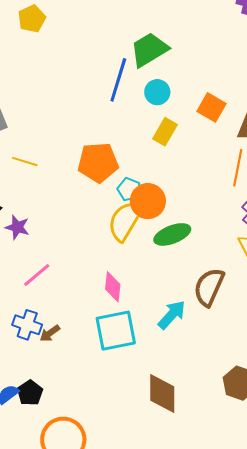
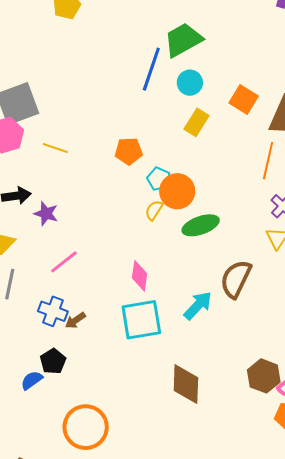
orange pentagon: (98, 162) -> (129, 151), size x0.7
yellow semicircle: (125, 221) -> (154, 210), size x0.5
black pentagon: (30, 393) -> (53, 361), moved

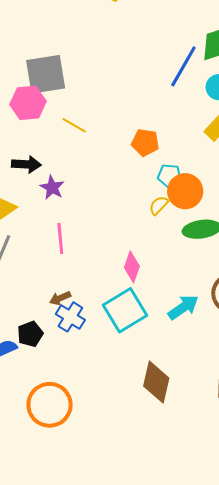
cyan pentagon: (159, 179) -> (169, 176), turned -30
pink line: (64, 262) -> (60, 238), turned -68
blue cross: (53, 311) -> (70, 317), moved
cyan square: (141, 320) -> (125, 310), turned -33

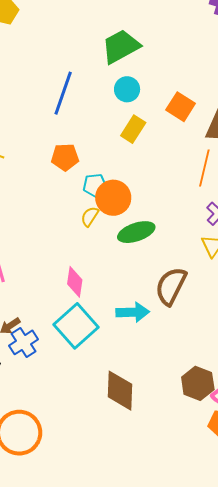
blue line: (183, 66) -> (63, 93), moved
cyan arrow: (183, 307) -> (133, 312), turned 44
blue cross: (70, 317) -> (23, 342), turned 36

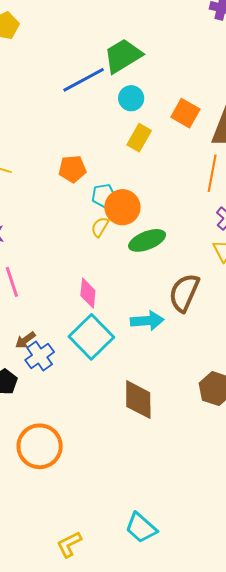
blue line: (63, 93) -> (84, 80), moved, turned 45

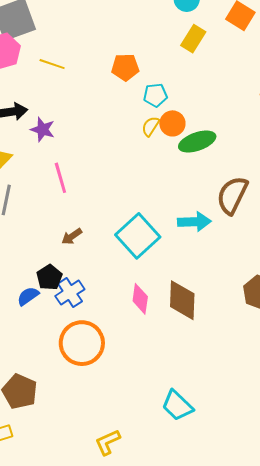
orange circle: (122, 207) -> (172, 123), moved, size x0.7
pink diamond: (88, 293) -> (140, 299), moved
blue cross: (40, 356) -> (70, 293), moved
cyan trapezoid: (141, 528) -> (177, 405), moved

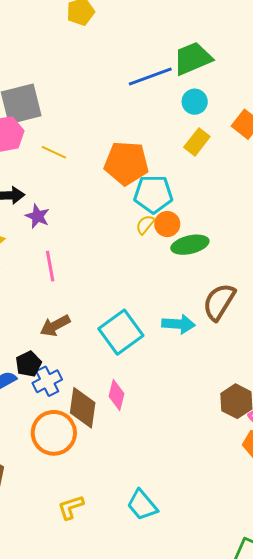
orange pentagon: (125, 67) -> (126, 163), size x1.6
cyan pentagon: (155, 95) -> (153, 194), size x1.6
brown arrow: (72, 236) -> (55, 326), size x1.4
brown diamond: (182, 300) -> (83, 408), moved
yellow L-shape: (108, 442) -> (71, 507), moved

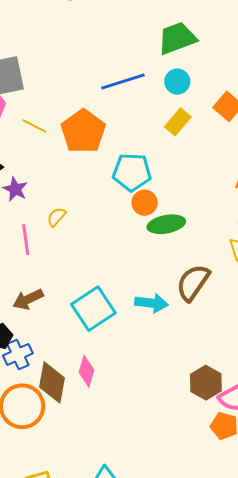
blue line: (150, 77) -> (123, 81), moved
orange pentagon: (126, 163) -> (83, 131), moved, turned 30
yellow semicircle: (145, 225) -> (56, 217), moved

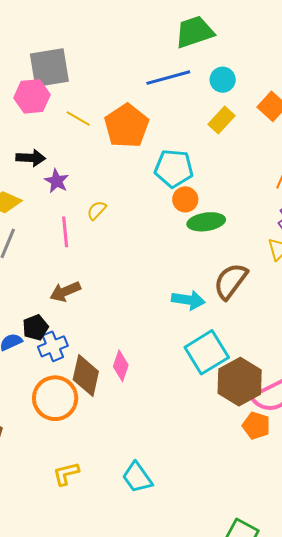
green trapezoid: (177, 38) -> (194, 32), moved
cyan square: (93, 309) -> (207, 352), moved
brown hexagon: (206, 383) -> (240, 382), size x1.4

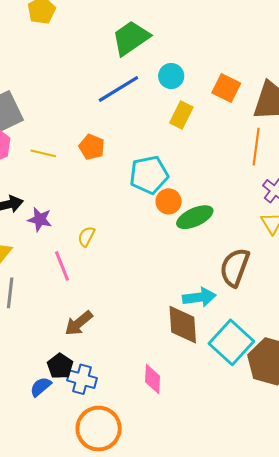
orange pentagon: (127, 126) -> (92, 147), size x0.6
blue cross: (53, 346) -> (82, 379), turned -36
brown diamond: (86, 376) -> (183, 325), moved

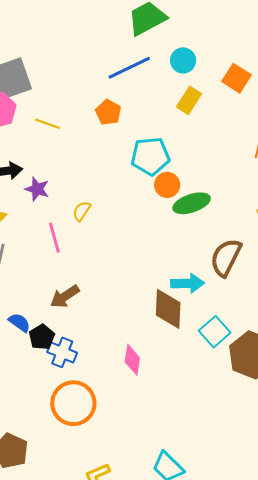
orange pentagon: (92, 147) -> (108, 112), moved
cyan square: (231, 342) -> (215, 332), size x0.7
blue semicircle: (41, 387) -> (19, 323), moved, turned 70

